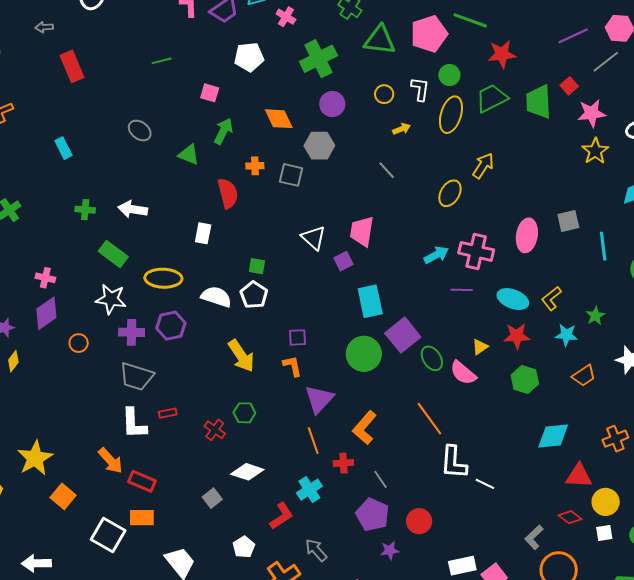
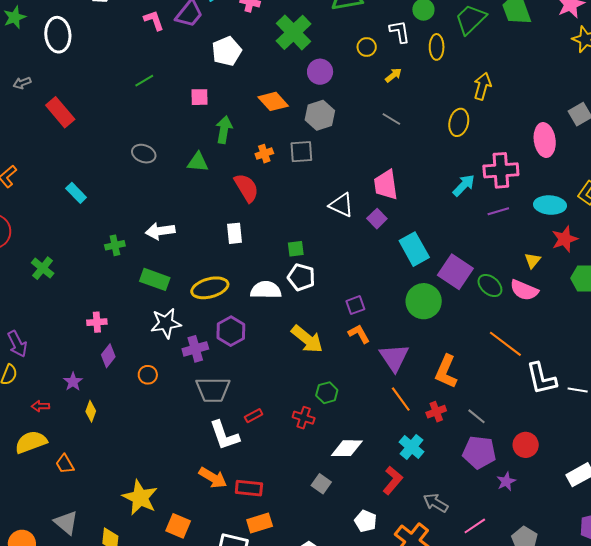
yellow ellipse: (451, 115) -> (437, 47), size x0.7
purple diamond: (46, 313) -> (108, 356), size x0.7

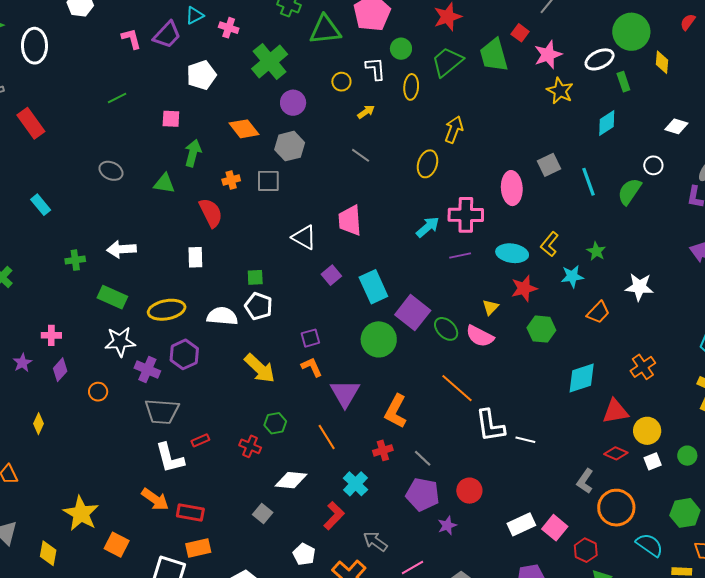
purple square: (377, 219) -> (331, 275), moved
purple cross: (195, 349) -> (147, 370), turned 35
purple star: (73, 382) -> (22, 363), moved
orange line: (401, 399) -> (327, 437), moved

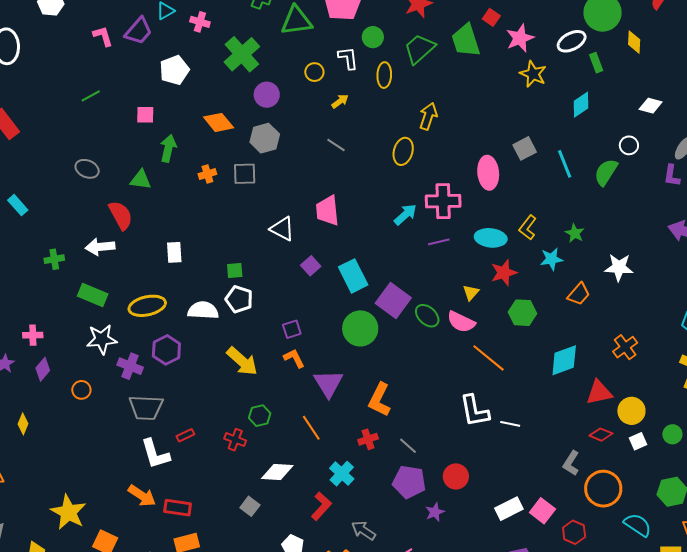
red semicircle: (211, 213) -> (121, 215), moved
orange line: (457, 388) -> (488, 358), moved

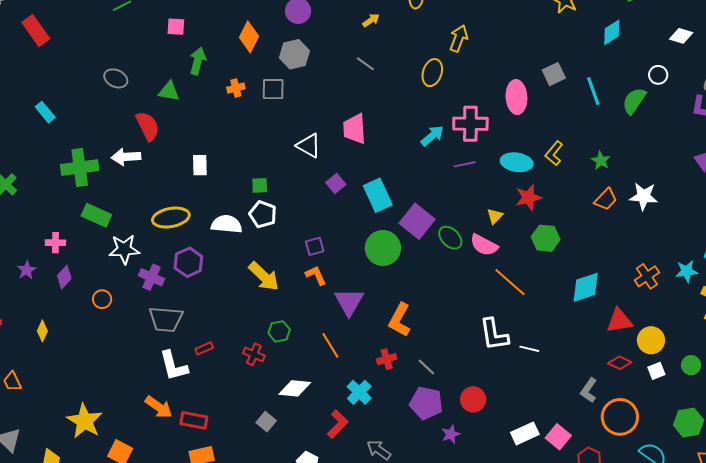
orange diamond: (219, 122) -> (249, 37), turned 64
green cross: (54, 259) -> (80, 168), size x1.8
cyan star: (552, 259) -> (687, 271), moved
orange trapezoid: (579, 294) -> (606, 199), moved
green rectangle: (93, 295) -> (96, 215), moved

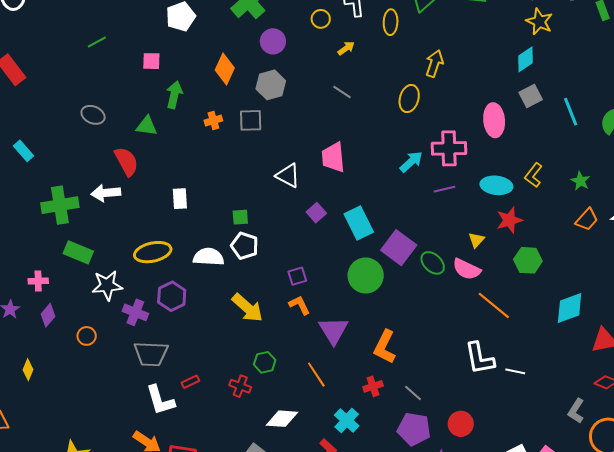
cyan diamond: (612, 32) -> (526, 59), moved

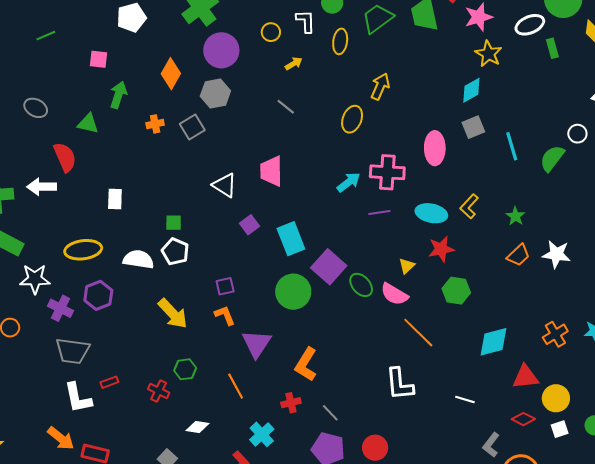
purple circle: (273, 41) -> (221, 50), size x1.4
gray square: (251, 120) -> (192, 127), turned -35
white line: (515, 371) -> (465, 399), moved
white diamond: (282, 419) -> (198, 427), size x0.7

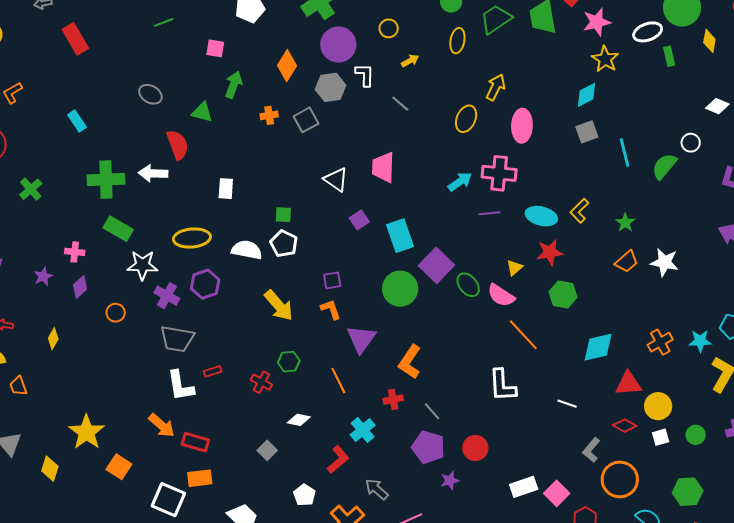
white L-shape: (306, 21) -> (365, 75), moved
pink ellipse: (435, 148) -> (522, 126), moved

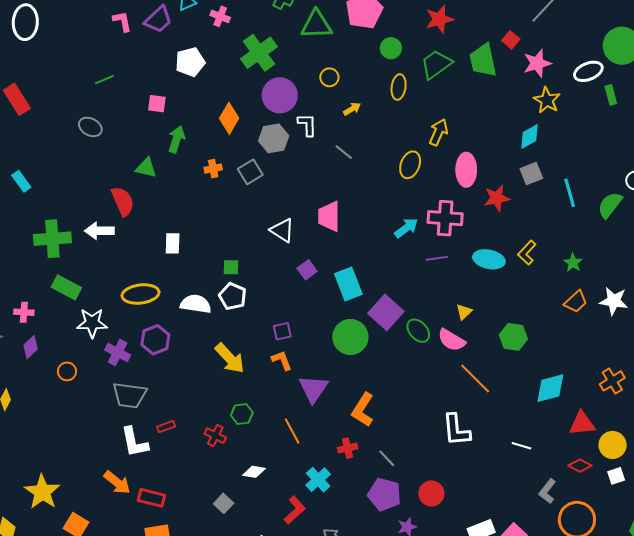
gray ellipse: (150, 94) -> (90, 127), moved
red star: (550, 252) -> (497, 198), moved

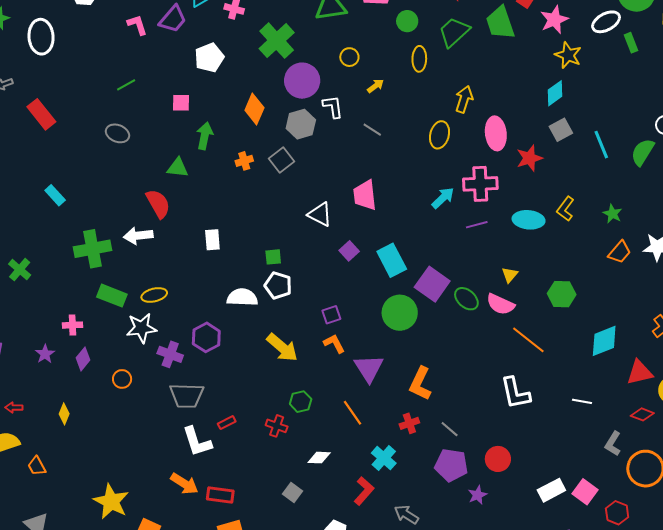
yellow ellipse: (141, 294) -> (154, 295), moved, size x0.7

